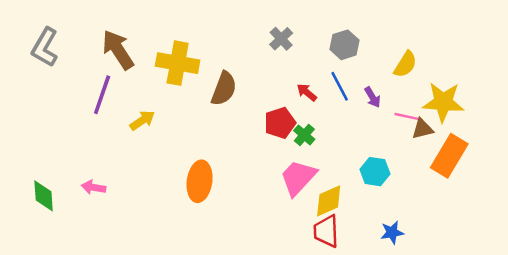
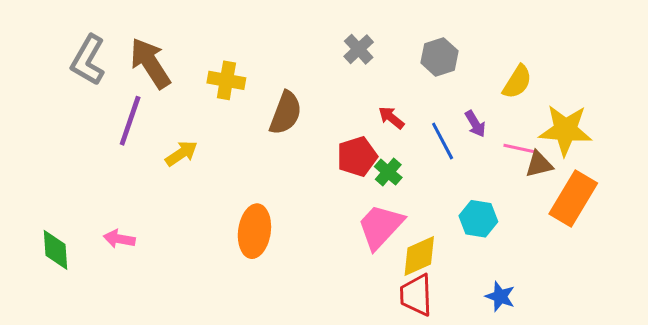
gray L-shape: (45, 47) -> (88, 60), moved
yellow cross: (178, 63) -> (226, 80), size x0.7
blue line: (340, 86) -> (443, 141), moved
blue star: (392, 232) -> (500, 296), turned 30

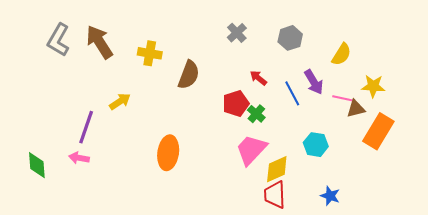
purple line: (130, 121) -> (86, 127), moved
purple arrow: (475, 124) -> (314, 82), size x1.4
yellow star: (565, 130) -> (373, 86), size x0.7

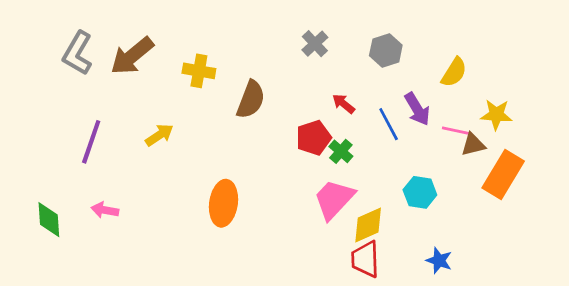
brown arrow: (99, 42) -> (132, 56), turned -96
purple line: (86, 127) -> (91, 142), moved

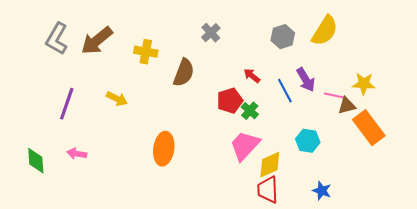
gray cross: (315, 44) -> (211, 33), moved
yellow semicircle: (454, 72) -> (325, 31), moved, size x1.4
yellow arrow: (159, 135) -> (117, 99), turned 60
orange rectangle: (503, 175) -> (369, 128), turned -68

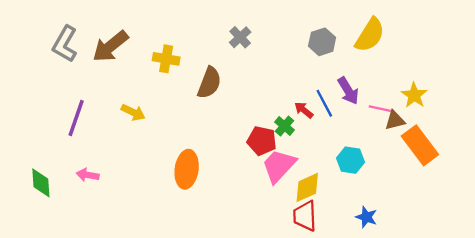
red arrow: (252, 76) -> (304, 110), moved
yellow star: (364, 84) -> (414, 95), turned 30
red pentagon: (230, 101) -> (262, 141), moved, turned 30

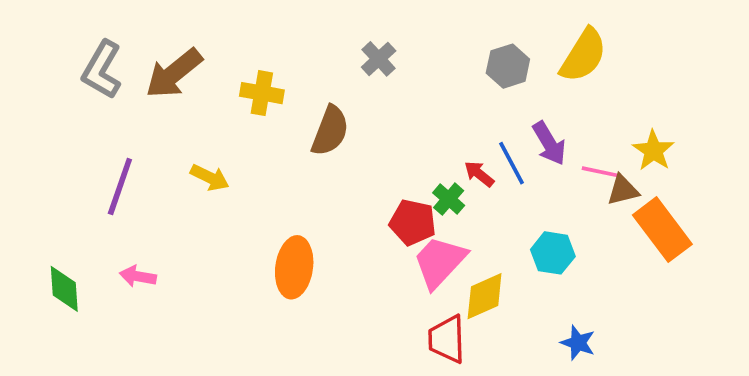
red trapezoid: (305, 216) -> (447, 339), moved

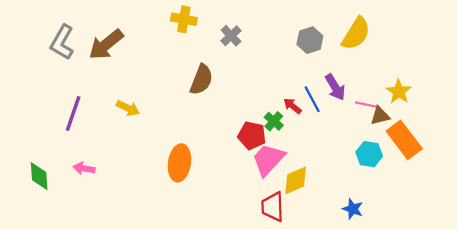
yellow cross: (262, 93) -> (184, 19), moved
cyan hexagon: (553, 253) -> (369, 154), moved

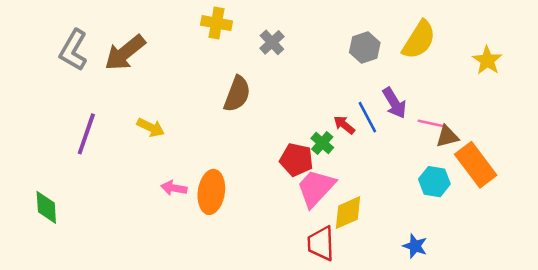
yellow star: (399, 92) -> (487, 60), moved
pink arrow: (84, 168) -> (174, 188), moved

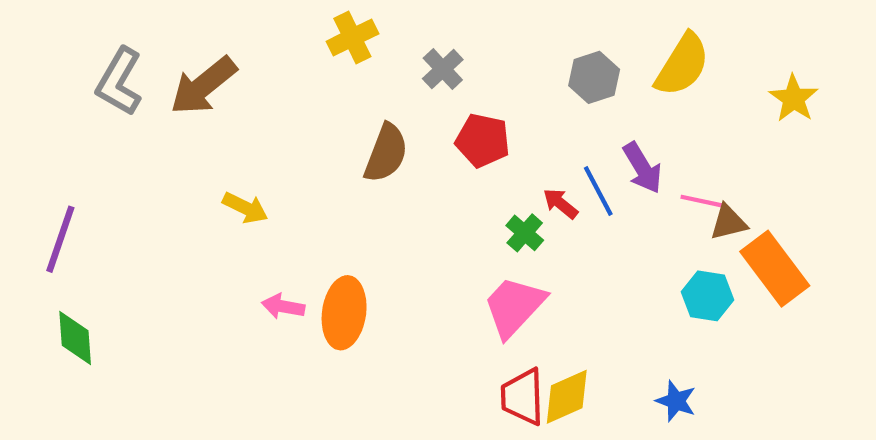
yellow cross: (217, 23) -> (352, 38), turned -36
purple line: (86, 134) -> (60, 239), moved
red pentagon: (296, 160) -> (483, 140), moved
yellow diamond: (348, 213) -> (567, 397), moved

